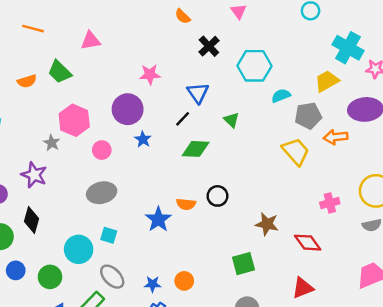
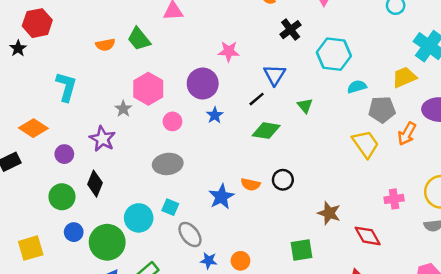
orange arrow: (336, 137) -> (407, 134), turned -60
green circle: (50, 277) -> (107, 242), size x1.5
gray ellipse: (112, 277) -> (190, 234), moved

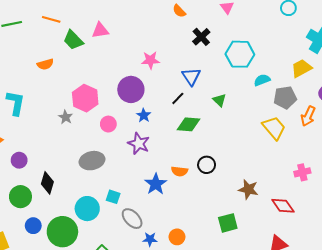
green trapezoid: (139, 39) -> (73, 40), moved
purple star: (102, 139) -> (139, 144), moved
gray ellipse: (168, 164) -> (92, 161), moved

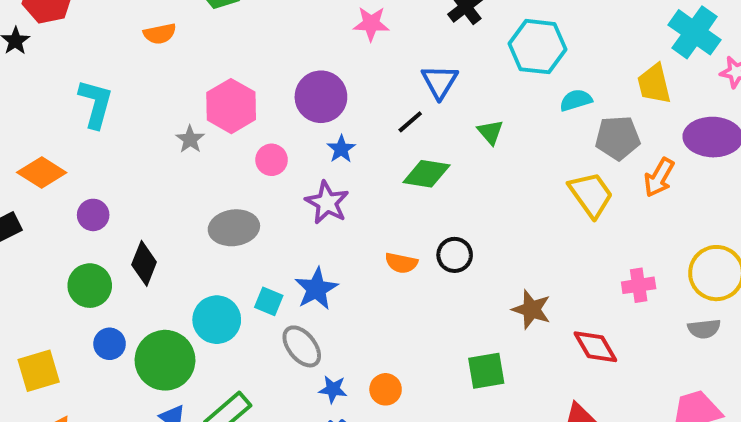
pink star: (150, 60) -> (371, 24), moved
yellow trapezoid: (301, 68) -> (654, 84), turned -80
blue star: (156, 184) -> (316, 289), moved

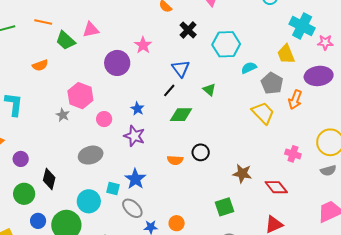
pink star: (371, 24) -> (143, 45), turned -30
purple circle: (321, 97) -> (117, 63), moved
gray pentagon: (618, 138) -> (272, 83), turned -30
pink cross: (639, 285) -> (293, 154), turned 35

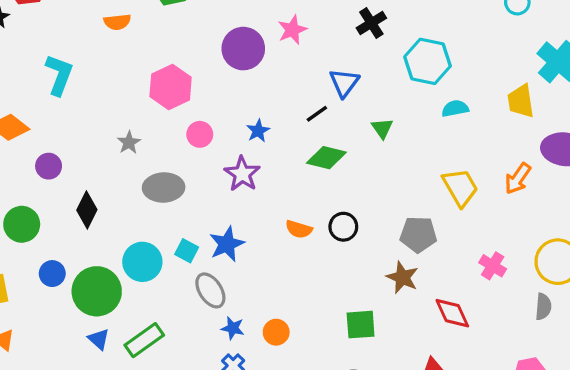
gray pentagon: (272, 83) -> (418, 234), moved, turned 30
gray star: (63, 115) -> (129, 143), moved
gray semicircle: (328, 171) -> (543, 307), turned -84
green circle: (24, 194) -> (22, 224), moved

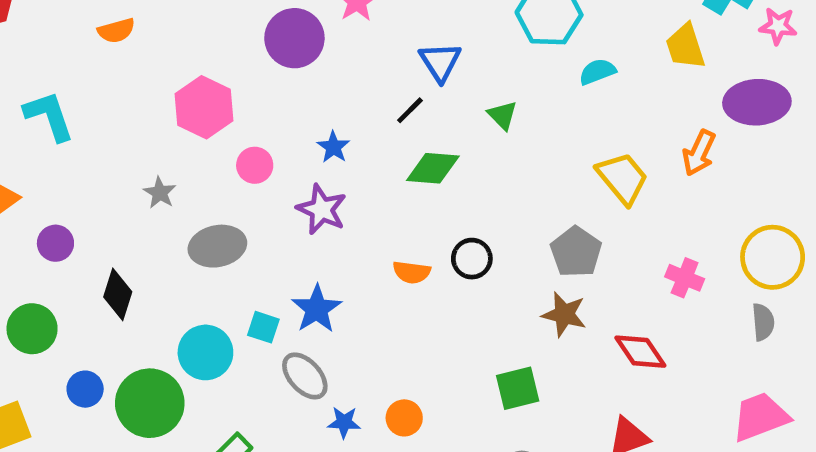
cyan L-shape: (59, 75) -> (49, 116), turned -30
gray pentagon: (418, 234) -> (576, 252), turned -30

